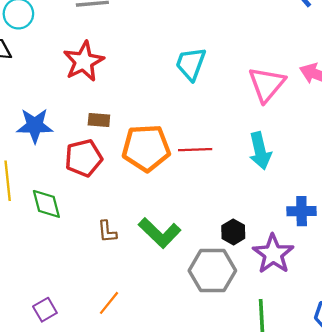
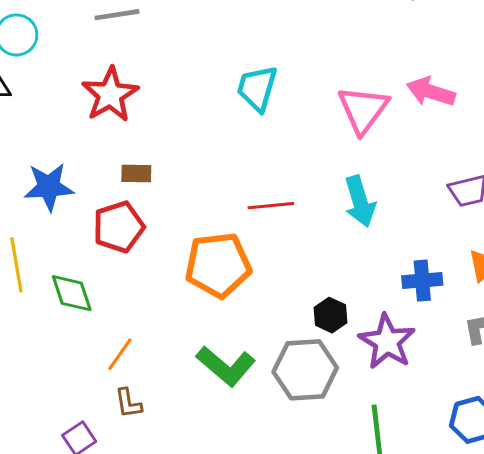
orange pentagon: (146, 148) -> (218, 265), moved
brown L-shape: (107, 232) -> (128, 403), moved
green L-shape: (160, 233) -> (226, 366), moved
orange line: (109, 303) -> (120, 354), moved

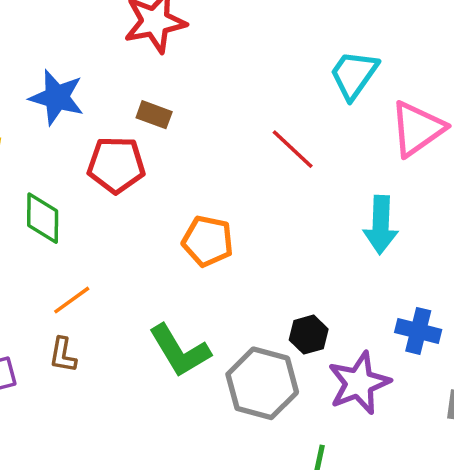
cyan trapezoid: (257, 88) -> (354, 75), moved
red line: (271, 206) -> (293, 149), moved, turned 30
orange pentagon: (218, 265) -> (208, 241), size x0.7

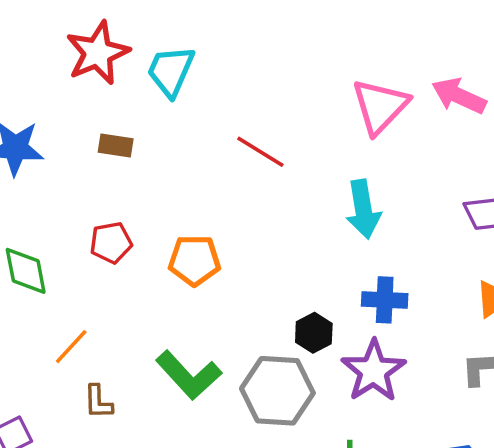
cyan trapezoid: (354, 75) -> (171, 71), moved
red pentagon: (116, 165) -> (111, 243), moved, size x0.7
blue cross: (418, 331) -> (385, 300), moved
brown L-shape: (63, 355) -> (98, 402), moved

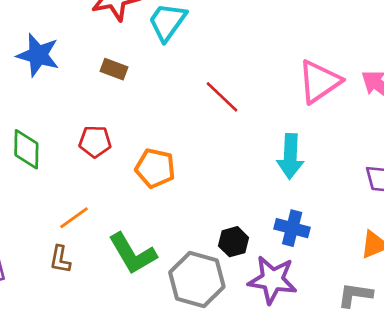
orange line: (71, 347) -> (74, 218), moved
purple star: (374, 371) -> (272, 280), turned 30

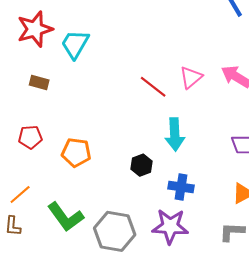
pink triangle: (319, 82) -> (191, 77), size x0.7
red line: (222, 97) -> (153, 87), moved
black hexagon: (233, 242) -> (141, 165), moved

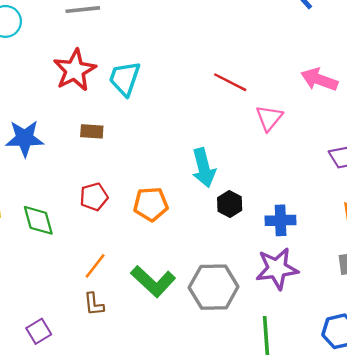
pink triangle: (191, 77) -> (269, 118), moved
red line: (153, 87) -> (230, 82), moved
cyan arrow: (175, 134) -> (204, 168), moved

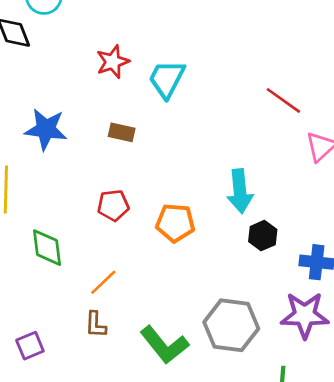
red star: (75, 70) -> (113, 62), size x0.7
green diamond: (38, 220) -> (47, 248), moved
green L-shape: (153, 281) -> (164, 345), moved

